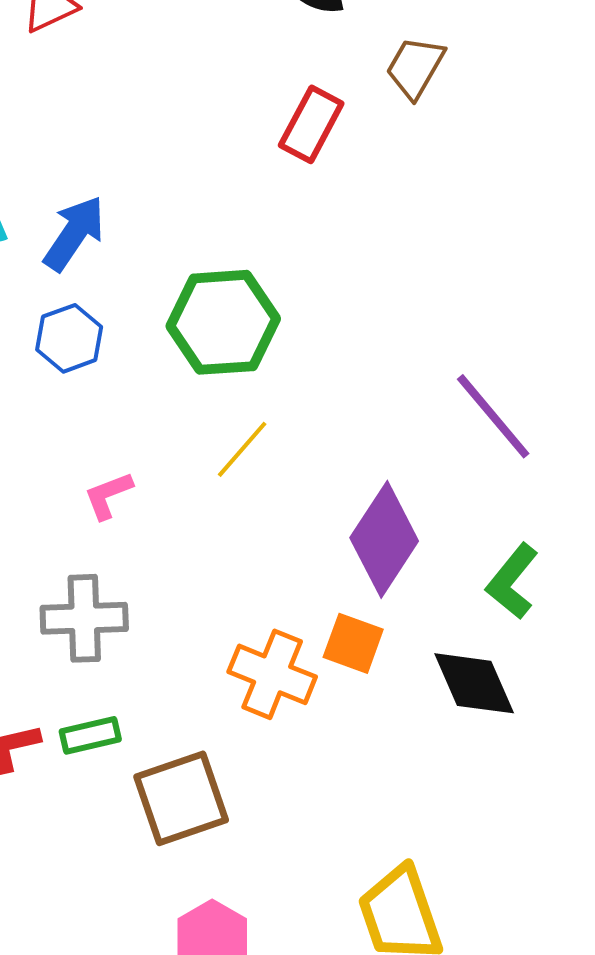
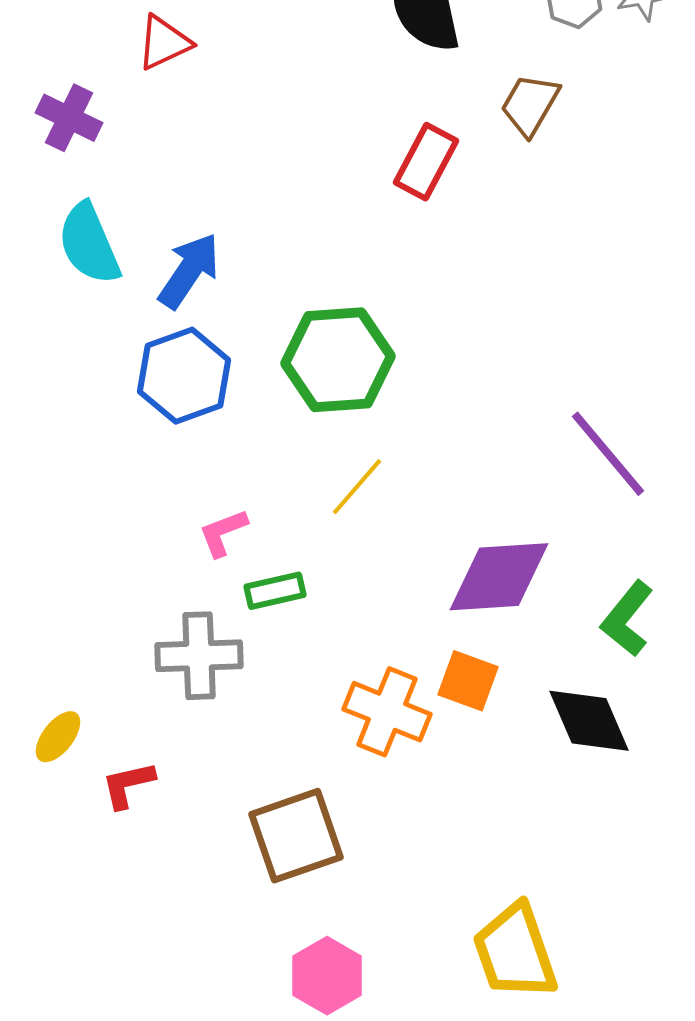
blue hexagon: (69, 338) -> (184, 376), size x1.4
purple diamond: (384, 539) -> (499, 577), turned 53
green rectangle: (90, 735) -> (275, 591), moved

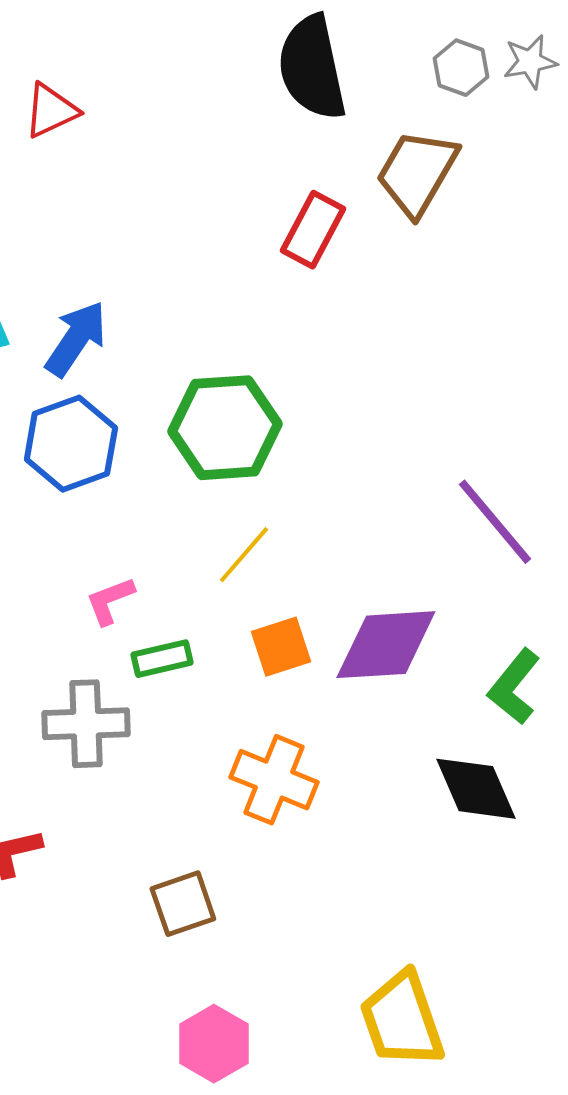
brown trapezoid: (530, 105) -> (417, 173), size x1.4
orange square: (468, 681) -> (281, 647), moved, turned -38
brown square: (296, 836) -> (183, 904), size x0.7

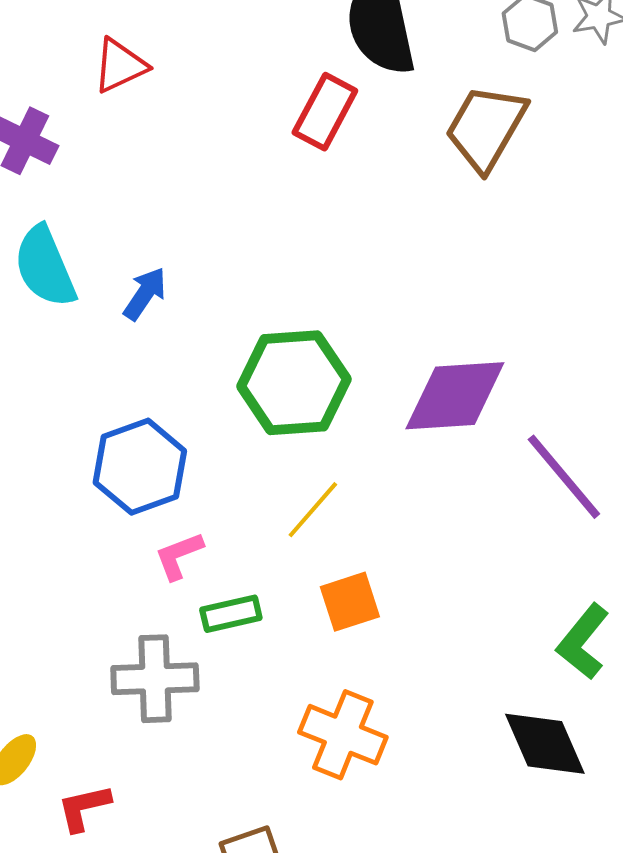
red rectangle: (313, 230) -> (325, 112), moved
blue arrow: (76, 339) -> (145, 294), size x0.7
blue hexagon: (71, 444) -> (140, 467), moved
purple diamond: (386, 645) -> (455, 396), moved

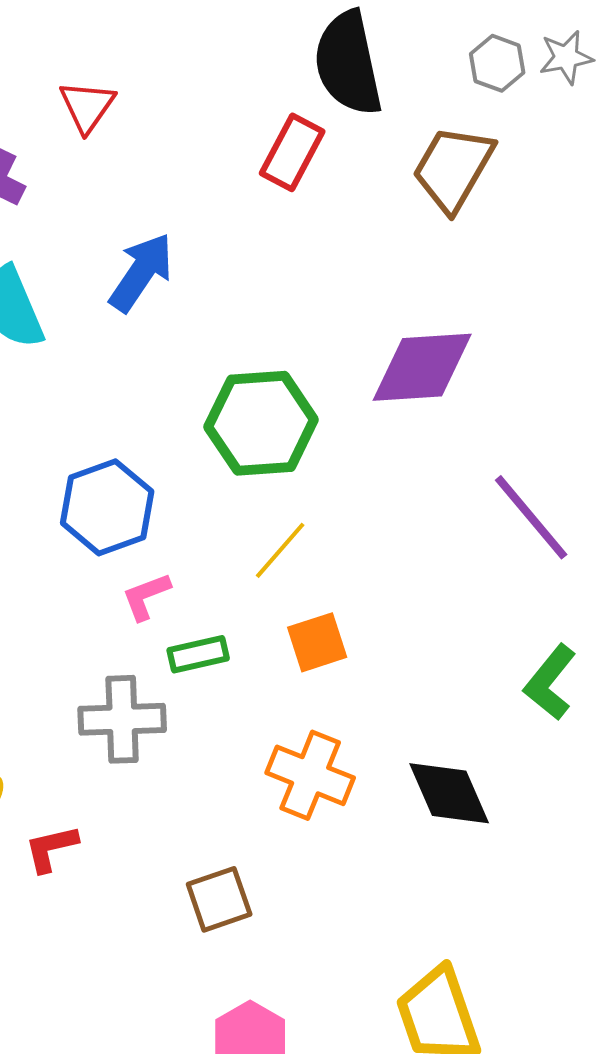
red triangle: (120, 66) -> (87, 106), turned -30
blue arrow: (145, 294) -> (141, 272), moved, size x1.5
purple diamond: (455, 396) -> (422, 367), moved
black diamond: (545, 744) -> (449, 793), moved

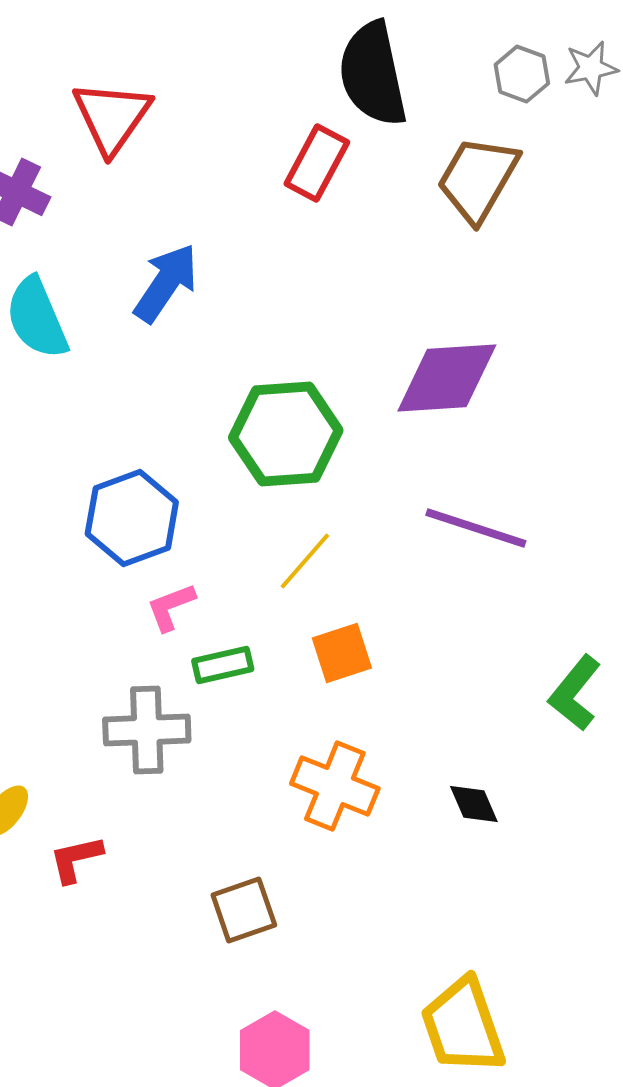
red triangle: (87, 106) -> (112, 117), size x1.4
purple line: (531, 517) -> (476, 528), moved, turned -32
black diamond: (449, 793) -> (474, 804), size x0.6

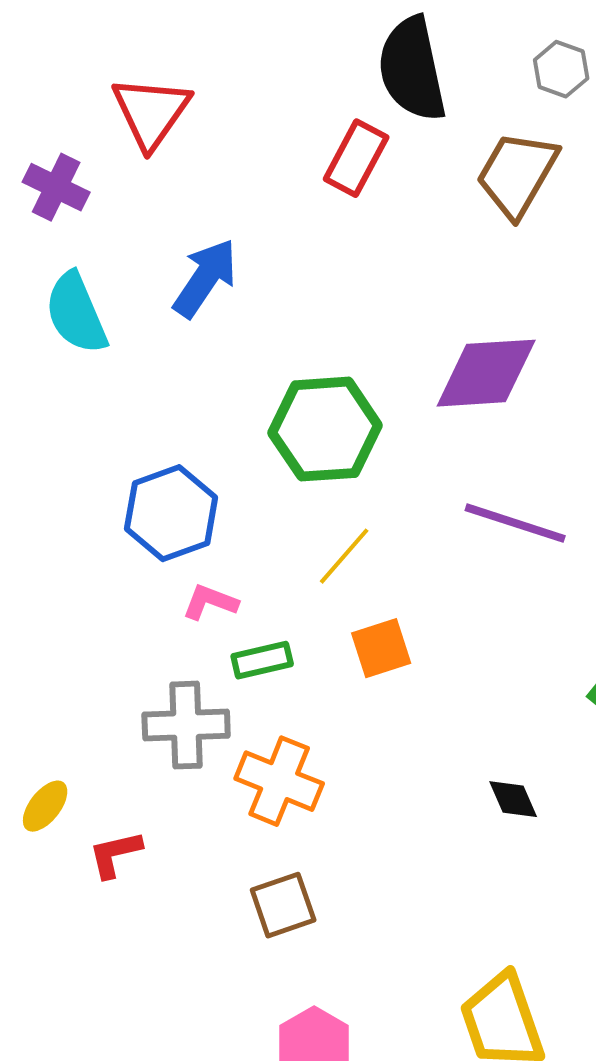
pink L-shape: (171, 607) -> (210, 602), turned 42
orange cross: (335, 786) -> (279, 781), moved

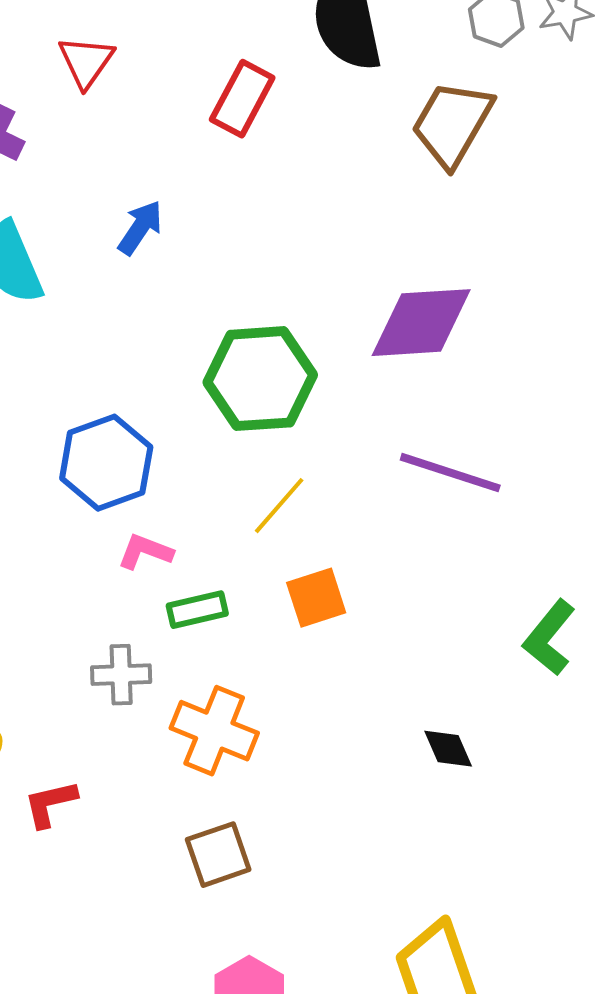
red triangle: (151, 112) -> (86, 62), size x0.7
red rectangle: (356, 158) -> (242, 99), moved
blue arrow: (205, 278) -> (140, 228), size x0.7
gray cross: (186, 725) -> (121, 675), size x0.7

